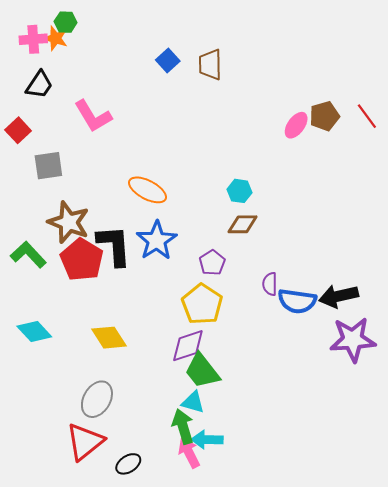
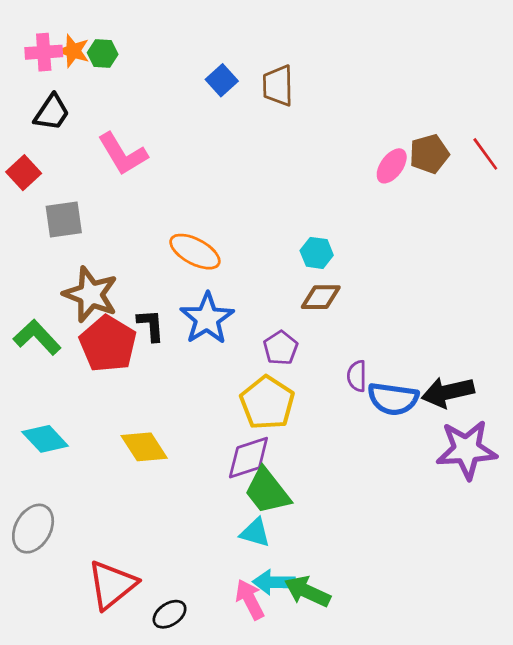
green hexagon: (66, 22) -> (103, 54), moved
black L-shape: (114, 246) -> (151, 325), size x0.6
gray ellipse: (97, 399) -> (33, 529), moved
green arrow: (183, 426) -> (307, 591), moved, turned -48

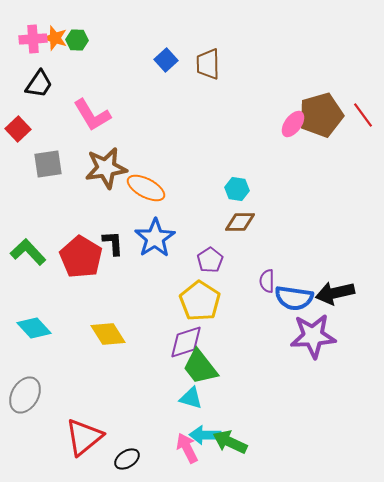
brown pentagon: (429, 154) -> (321, 115), size x1.5
brown star: (91, 294) -> (106, 168), moved, turned -30
purple star: (467, 450) -> (313, 336), moved

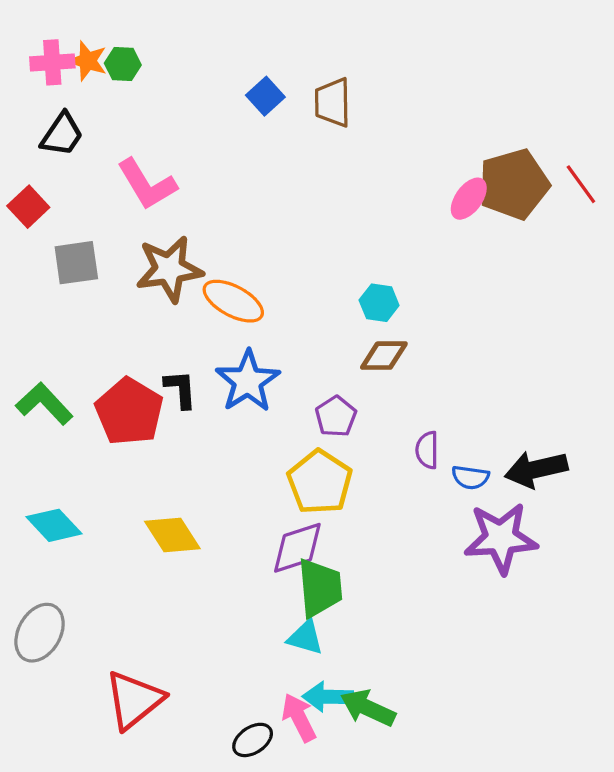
blue semicircle: (294, 298) -> (470, 477), size x0.6
green trapezoid: (200, 367) -> (320, 588), turned -147
black ellipse: (127, 459) -> (253, 740), moved

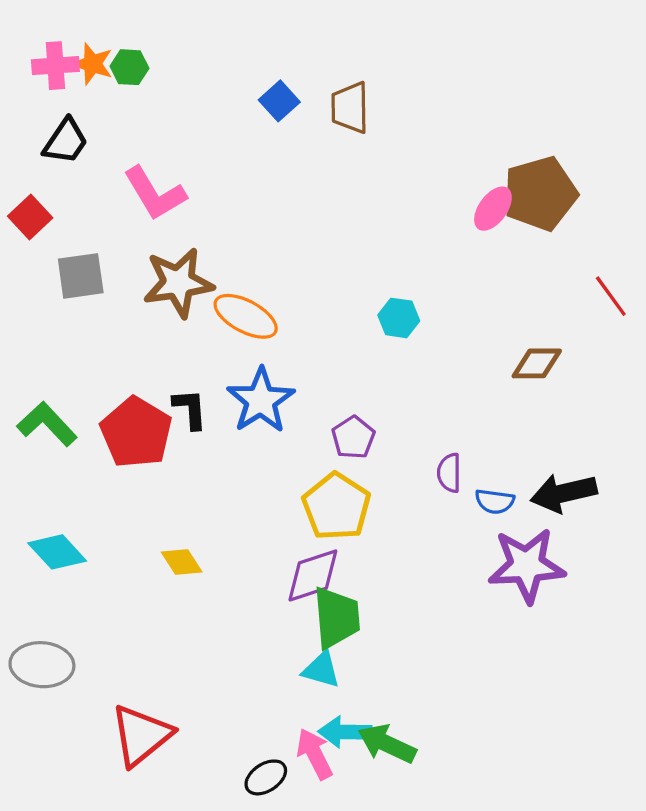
red line: (581, 184) -> (611, 296), moved
brown diamond: (384, 356) -> (537, 363), moved
yellow diamond: (172, 535) -> (182, 562), size x0.7
gray ellipse: (40, 633) -> (42, 665), turned 64

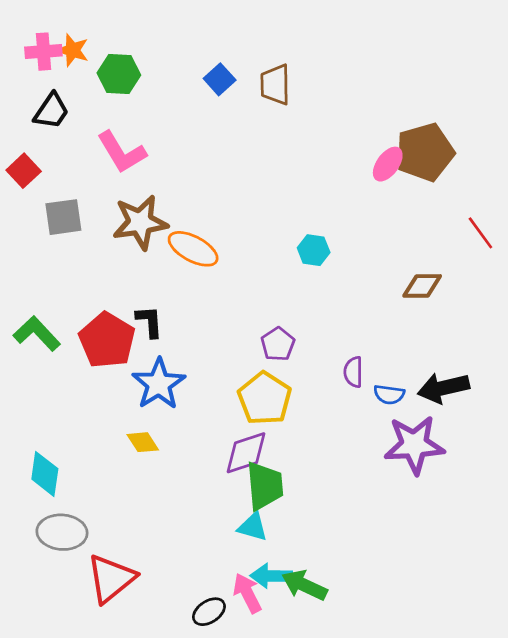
green hexagon: (129, 67) -> (119, 74), moved, size x1.4
blue star: (261, 400) -> (159, 384), moved
cyan diamond: (57, 552) -> (45, 474), moved, turned 51
gray ellipse: (42, 665) -> (62, 532), moved

